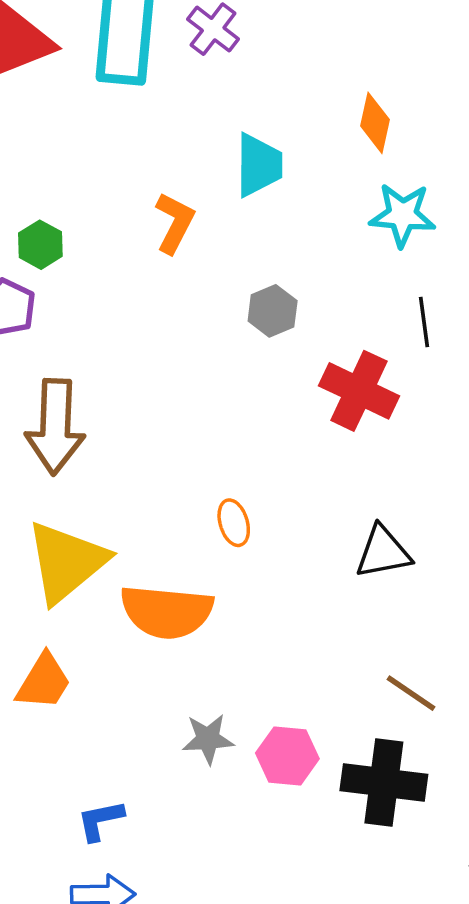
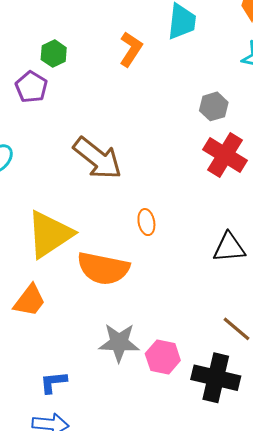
gray hexagon: (273, 311) -> (214, 106), moved
brown arrow: (55, 427) -> (98, 158), moved, turned -60
gray star: (208, 739) -> (119, 343), size x1.4

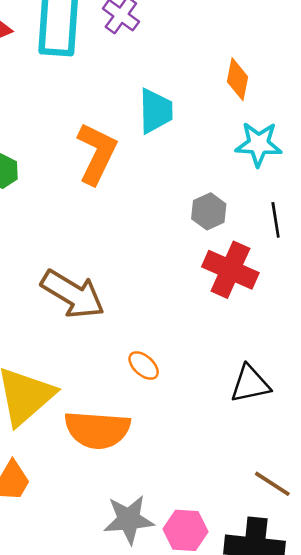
orange L-shape: (131, 49) -> (97, 153), size x1.4
orange ellipse: (146, 222) -> (144, 366), turned -30

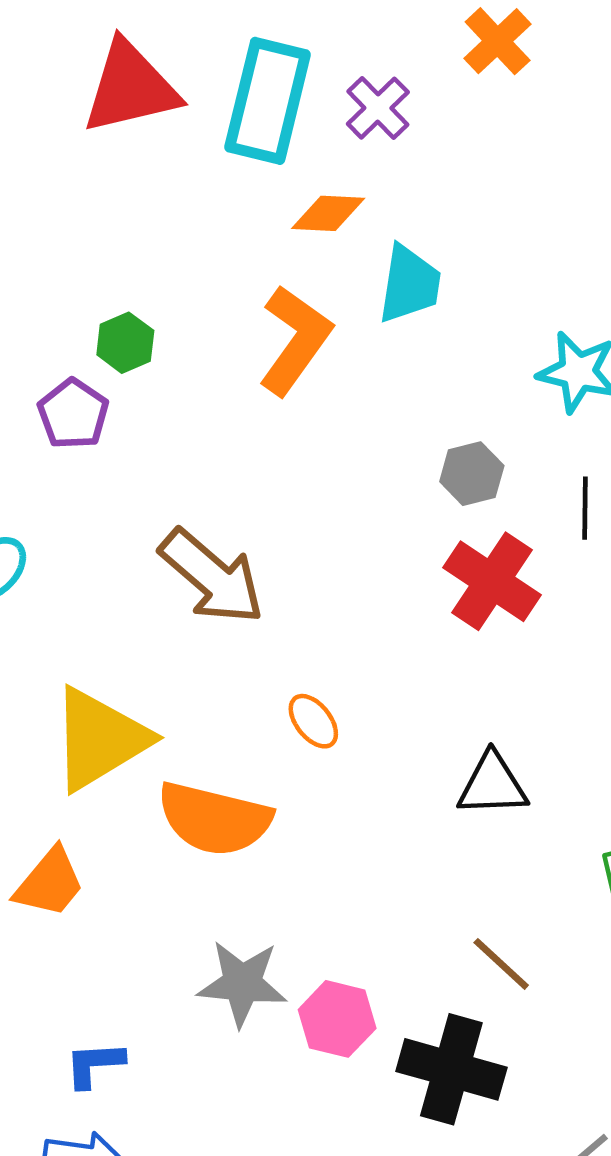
orange diamond: (238, 79) -> (328, 213), moved, turned 72

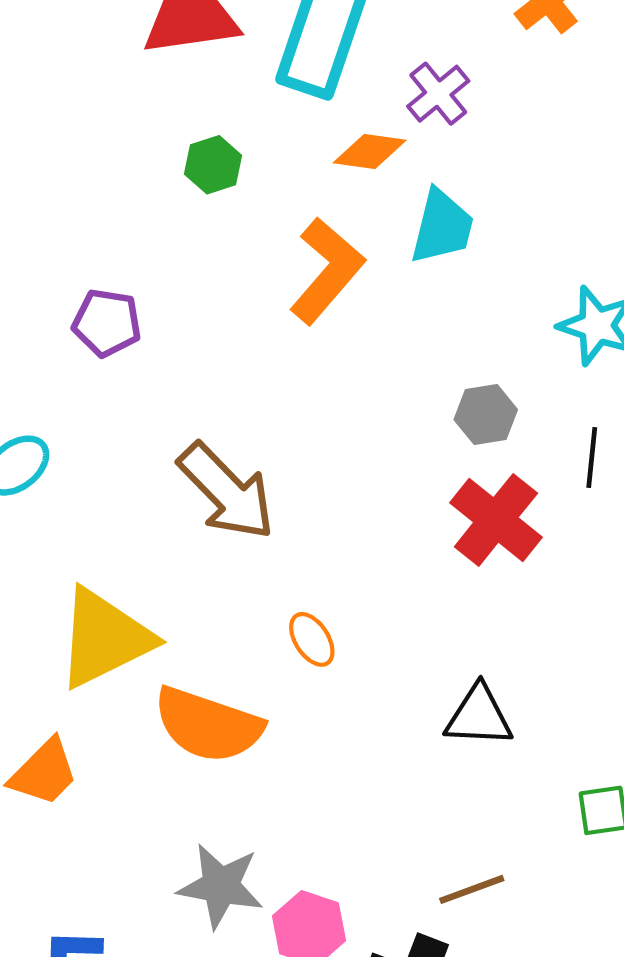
purple cross: (378, 108) -> (438, 94), moved
green hexagon: (125, 343) -> (213, 165), moved
purple pentagon: (73, 414) -> (107, 323), turned -30
brown line: (501, 964) -> (472, 889), turned -68

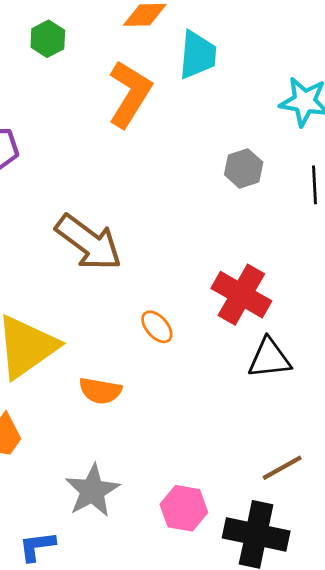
red cross: (496, 520) -> (241, 295), moved
orange semicircle: (208, 725) -> (100, 391), size x0.6
gray star: (221, 886) -> (92, 491), moved, turned -30

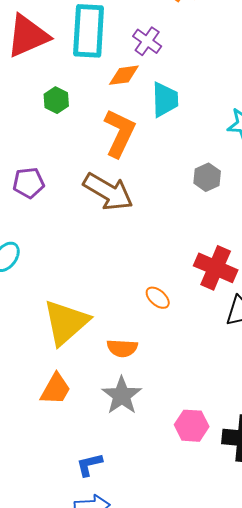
brown arrow: (89, 242) -> (108, 192), moved
gray star: (92, 491) -> (122, 396), moved

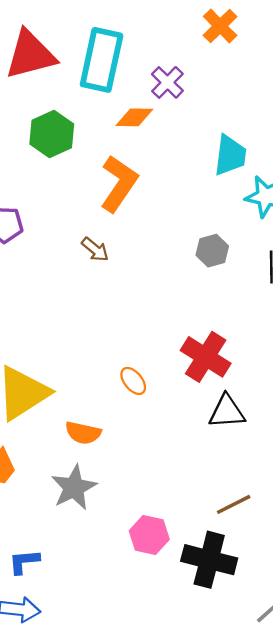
green hexagon: (56, 100) -> (52, 134), size x1.5
cyan trapezoid: (165, 100) -> (230, 155), moved
brown arrow: (108, 192) -> (95, 249), size x0.5

